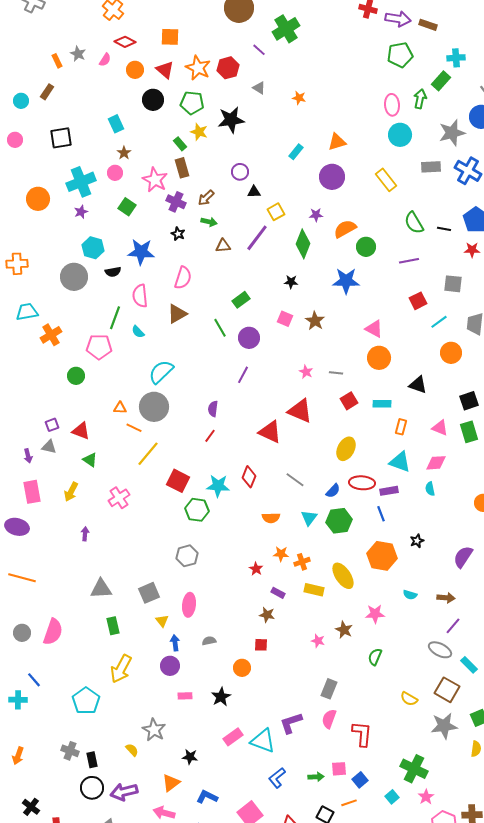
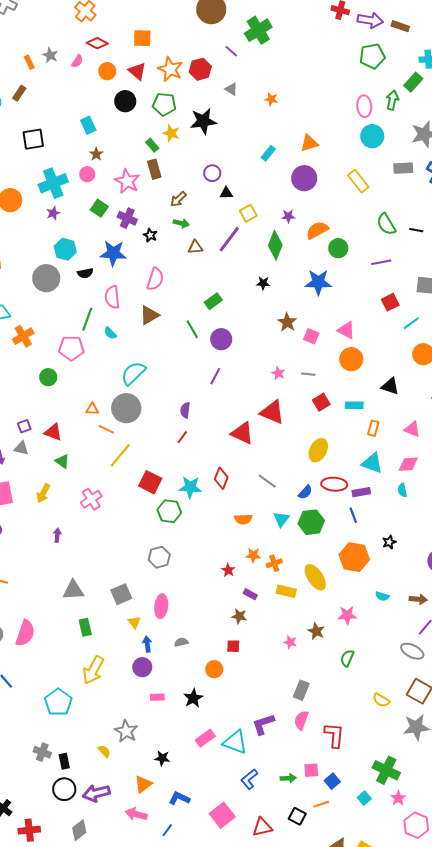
purple cross: (176, 202) -> (127, 218), moved
pink square: (285, 319) -> (311, 336), moved

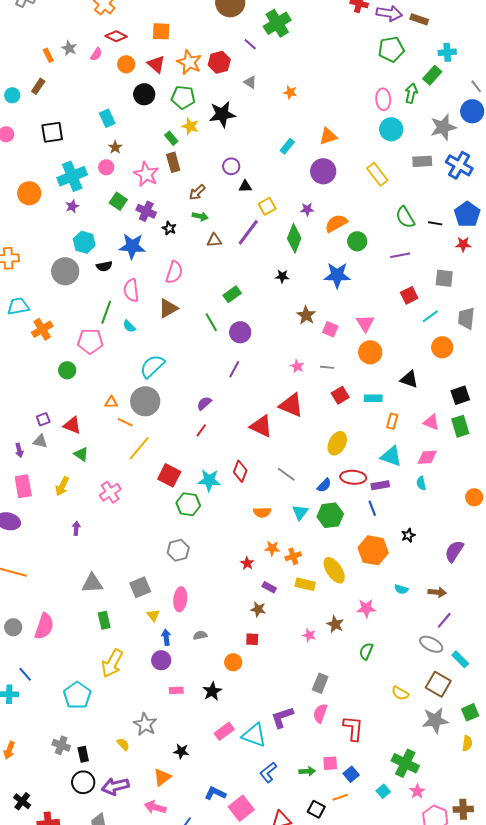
pink triangle: (346, 330) -> (365, 323), turned 30
purple semicircle: (185, 410) -> (204, 403), turned 42
blue L-shape: (179, 798) -> (215, 793), moved

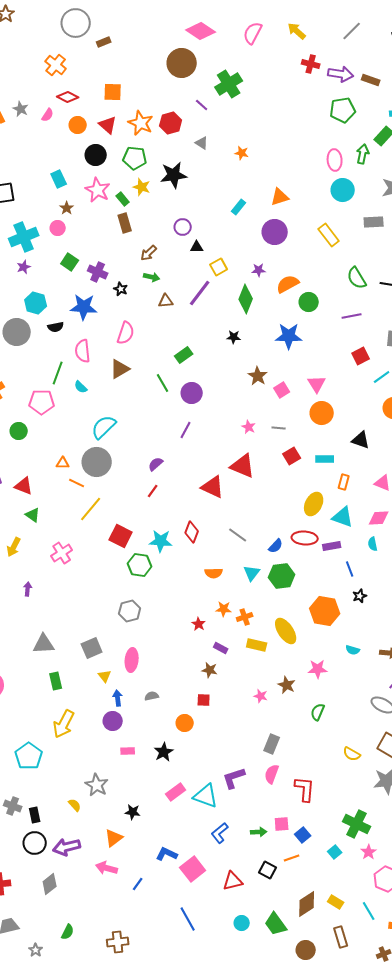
pink star: (146, 174) -> (98, 190), moved
pink square: (330, 329) -> (282, 390), turned 35
yellow ellipse: (337, 443) -> (314, 504), moved
blue line: (372, 508) -> (350, 569), moved

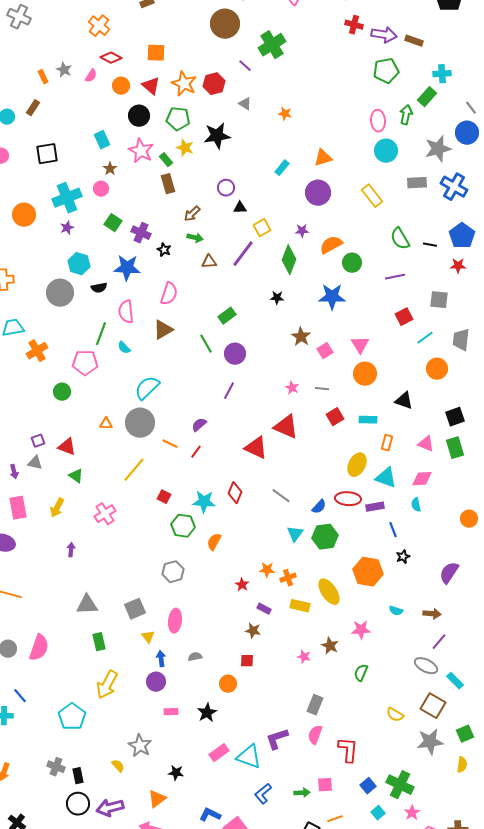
orange line: (77, 483) -> (170, 444), moved
red square: (121, 536) -> (164, 497), size x0.6
orange semicircle: (214, 573) -> (214, 542), moved, turned 120
blue square: (303, 835) -> (368, 786), moved

